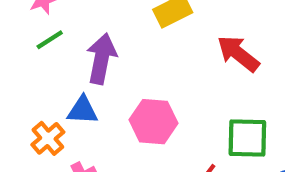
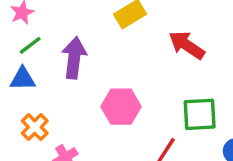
blue triangle: (83, 110) -> (23, 79), moved

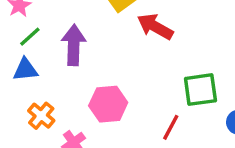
red arrow: (187, 45) -> (155, 27), moved
pink hexagon: (121, 107) -> (108, 104), moved

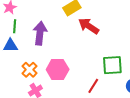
green line: (30, 37) -> (15, 26), turned -48
orange cross: (41, 116) -> (30, 70), moved

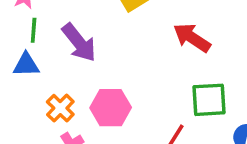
red arrow: (89, 26) -> (192, 38), moved
purple arrow: (40, 33) -> (79, 43), turned 135

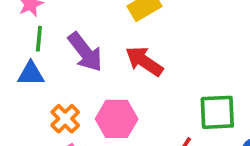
red arrow: (192, 38) -> (144, 61), moved

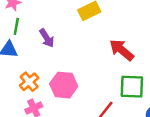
purple arrow: (85, 52) -> (47, 38), size x0.7
red arrow: (144, 61) -> (122, 50), moved

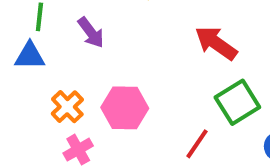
green square: (132, 87) -> (237, 102), turned -30

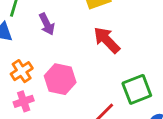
red arrow: (216, 43) -> (107, 40), moved

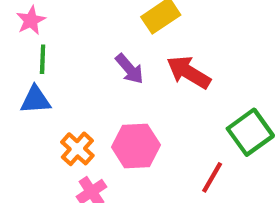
purple arrow: (47, 24) -> (129, 69), moved

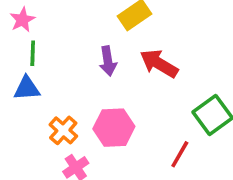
purple arrow: (129, 69) -> (108, 61), turned 32

